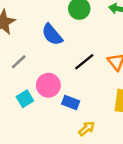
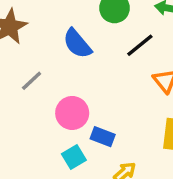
black line: (84, 62) -> (140, 45), moved
cyan square: (25, 99) -> (74, 157), moved

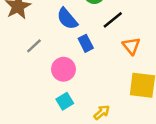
blue rectangle: (103, 137) -> (86, 43), moved, turned 42

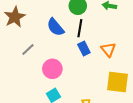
black line: (113, 20) -> (80, 28), moved, turned -42
blue rectangle: (86, 43) -> (84, 49), moved

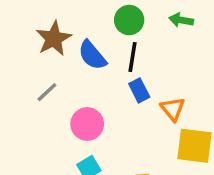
brown star: (15, 17) -> (54, 38), moved
orange triangle: (108, 50) -> (173, 109), moved

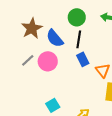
pink circle: (87, 124) -> (48, 61), moved

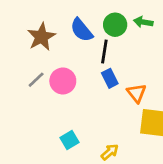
green circle: (77, 17) -> (115, 25), moved
blue semicircle: (55, 38) -> (82, 30), moved

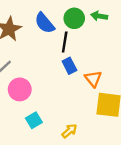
pink circle: (63, 81) -> (20, 89), moved

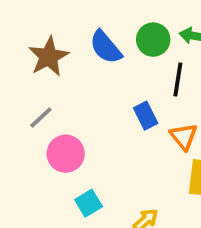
black line: (65, 42) -> (178, 79), moved

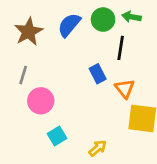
blue semicircle: (106, 47) -> (69, 25), turned 80
gray line: (41, 118) -> (23, 75), turned -30

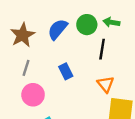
blue rectangle: (98, 74) -> (66, 71), moved
gray line: (23, 75) -> (26, 68), moved

